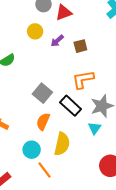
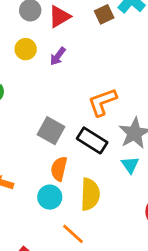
brown square: (80, 46) -> (104, 14), moved
cyan circle: (32, 150) -> (50, 197), moved

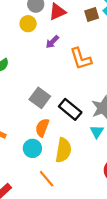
yellow circle: (26, 49) -> (28, 24), moved
orange L-shape: (102, 102) -> (81, 59), moved, turned -95

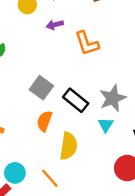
purple arrow: (52, 42) -> (55, 25), turned 32
cyan circle: (32, 148) -> (15, 173), moved

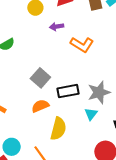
orange L-shape: (87, 43) -> (82, 45), turned -45
black rectangle: (76, 100) -> (68, 91), turned -55
orange semicircle: (44, 121) -> (40, 106), turned 42

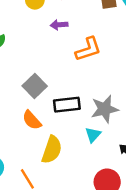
orange L-shape: (82, 45) -> (88, 49), turned -55
orange semicircle: (40, 106) -> (32, 120), turned -114

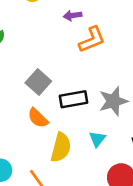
purple arrow: (59, 25) -> (72, 15), moved
cyan triangle: (93, 135) -> (97, 139), moved

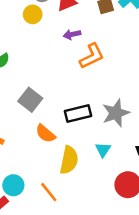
gray square: (38, 82) -> (30, 100), moved

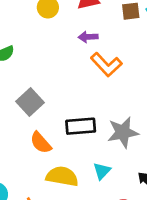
orange L-shape: (92, 56) -> (106, 65), turned 64
yellow semicircle: (69, 160) -> (62, 176), turned -100

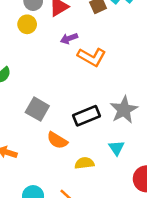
yellow semicircle: (62, 176) -> (84, 163), size x0.7

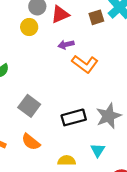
orange semicircle: (57, 140) -> (31, 142), moved

